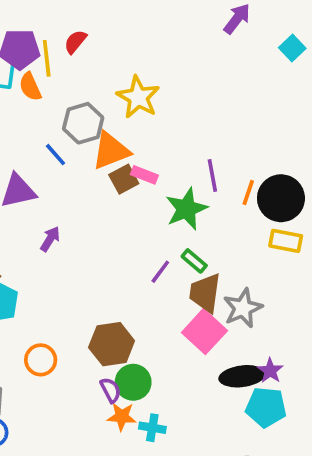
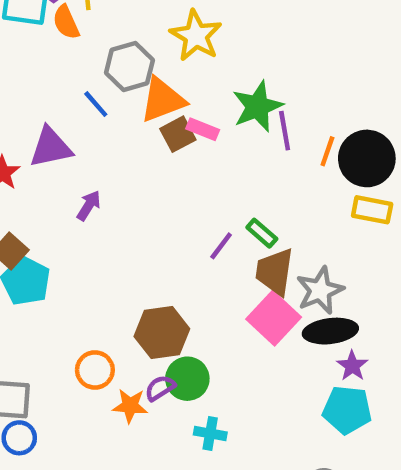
green star: (186, 209) -> (257, 106), moved
orange circle: (41, 360) -> (95, 370), moved
black ellipse: (242, 376) -> (330, 331), moved
purple semicircle: (111, 390) -> (160, 388), turned -95
orange star: (122, 417) -> (130, 406), moved

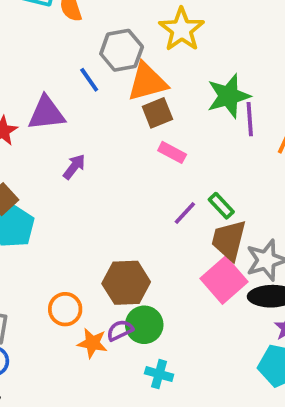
pink rectangle: (203, 129) -> (172, 152), moved

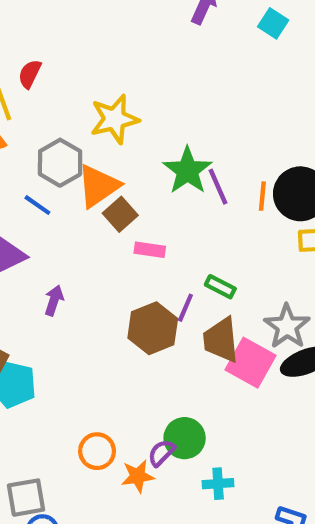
yellow star: (182, 29) -> (114, 119), turned -30
brown trapezoid: (229, 240) -> (221, 340), moved
brown hexagon: (126, 283) -> (153, 328), moved

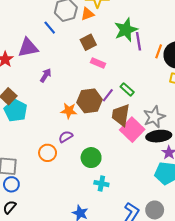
orange triangle: (98, 186) -> (87, 14), moved, size x0.6
purple semicircle: (161, 453) -> (66, 137), moved
orange star: (138, 476) -> (69, 111), moved

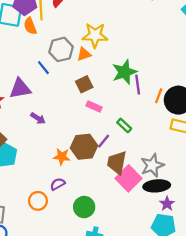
purple arrow: (46, 75) -> (38, 118), turned 88
green rectangle: (127, 89) -> (124, 125), moved

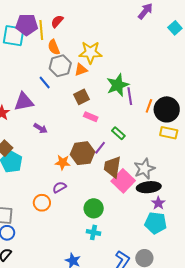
orange semicircle: (30, 26) -> (54, 47), moved
green circle: (84, 207) -> (94, 208), moved

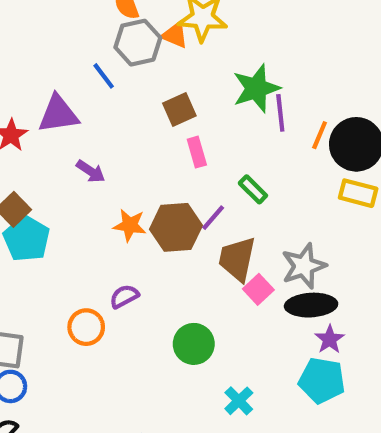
orange triangle: (81, 70) -> (175, 35), moved, turned 40
pink rectangle: (91, 117) -> (197, 152), turned 48
orange star: (63, 162) -> (130, 225), moved
pink square: (123, 181) -> (258, 289), size x0.6
cyan cross: (93, 232) -> (239, 401), moved, turned 32

